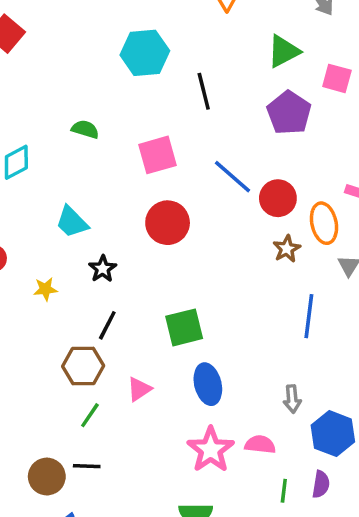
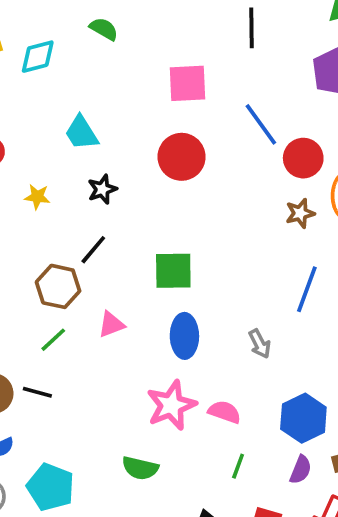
green semicircle: (85, 129) -> (104, 29), moved
gray arrow: (292, 399) -> (260, 344), moved, turned -36
purple semicircle: (321, 484) -> (301, 470), moved

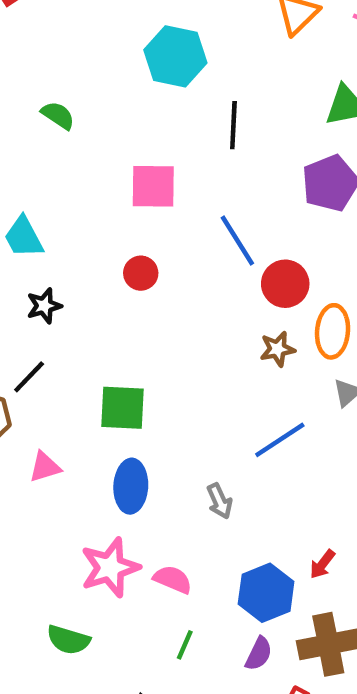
red circle: (182, 157) -> (141, 273), size x0.6
blue line: (307, 289) -> (280, 440), turned 33

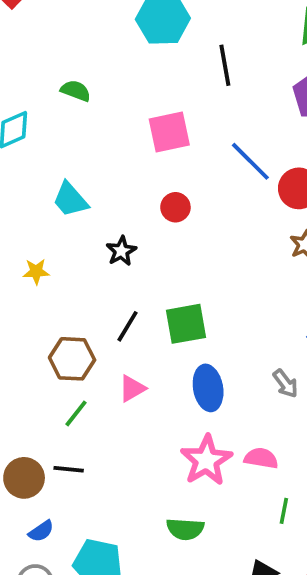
black star: (44, 306) -> (121, 251), moved
black line: (29, 377) -> (127, 326), moved

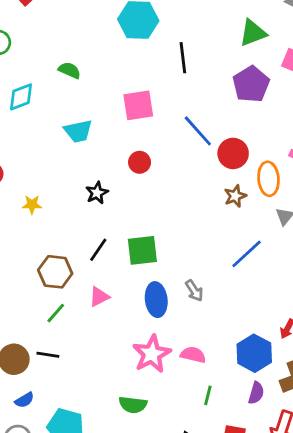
cyan trapezoid: (70, 200) -> (78, 131), moved, turned -64
gray arrow: (285, 383) -> (194, 291), moved

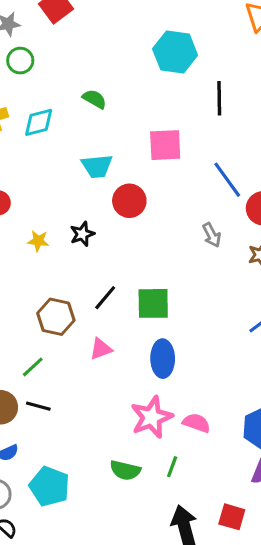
red circle: (140, 162) -> (129, 201), moved, size x1.4
black star: (97, 193) -> (82, 234), moved
gray arrow: (194, 291) -> (212, 235), moved
green line: (56, 313) -> (33, 367), moved
green line: (208, 395) -> (172, 467), moved

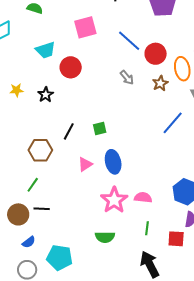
yellow star: (38, 241) -> (17, 90), moved
green square: (153, 303) -> (100, 129), size x0.6
pink triangle: (101, 349) -> (85, 164), moved
green line: (172, 467) -> (147, 228), moved
red square: (232, 517) -> (176, 239), moved

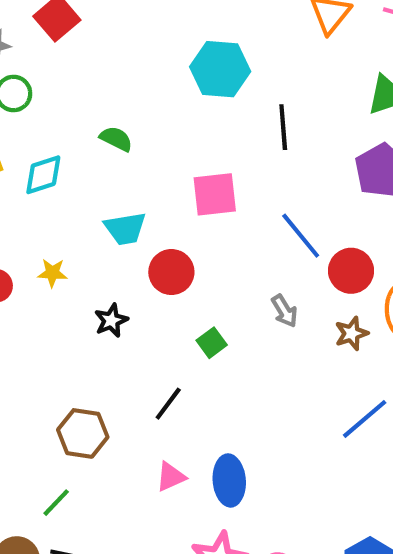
yellow star: (17, 90) -> (52, 273), moved
green square: (100, 129) -> (212, 343), moved, turned -32
black line: (69, 131) -> (168, 404), moved

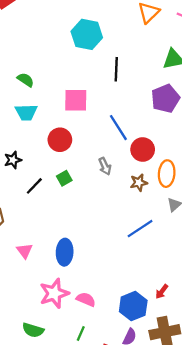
green semicircle: (116, 139) -> (26, 80), moved
red circle: (171, 272) -> (60, 140), moved
black line: (168, 404) -> (34, 186), moved
pink triangle: (171, 477) -> (24, 251), moved, turned -49

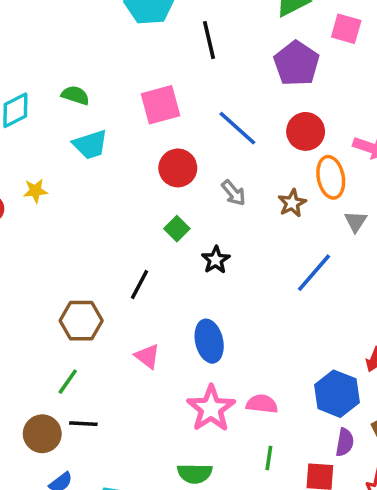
red circle: (60, 140) -> (178, 168), moved
red circle: (143, 149) -> (306, 131), moved
black star: (13, 160) -> (216, 260), moved
black line: (34, 186) -> (139, 285), moved

